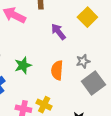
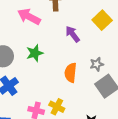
green star: (23, 65) -> (35, 53), moved

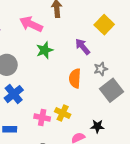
purple arrow: (73, 34) -> (83, 47), moved
green star: (35, 53) -> (45, 50), moved

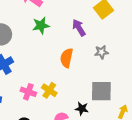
gray star: (101, 69) -> (101, 52), moved
gray square: (111, 90) -> (101, 91), moved, turned 30

